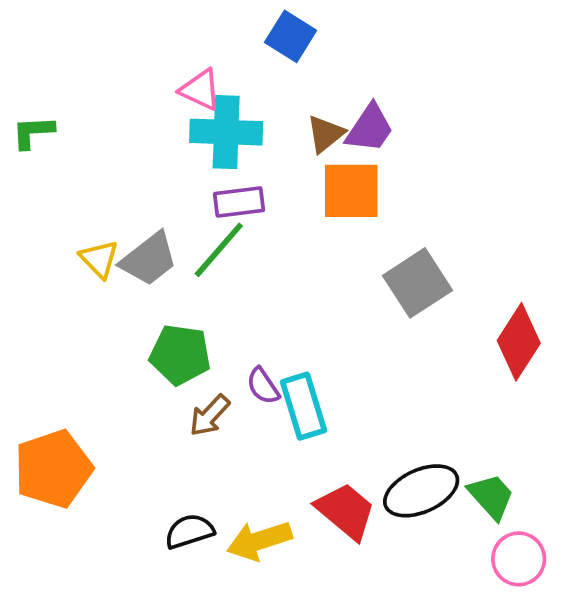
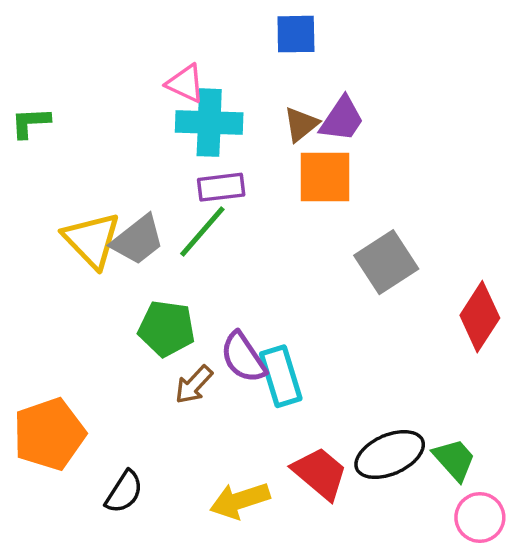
blue square: (291, 36) -> (296, 34), moved, turned -33
yellow triangle: (99, 259) -> (92, 240), size x1.6
purple semicircle: (263, 386) -> (243, 357), size x1.5
black semicircle: (189, 531) -> (124, 492), moved, turned 141

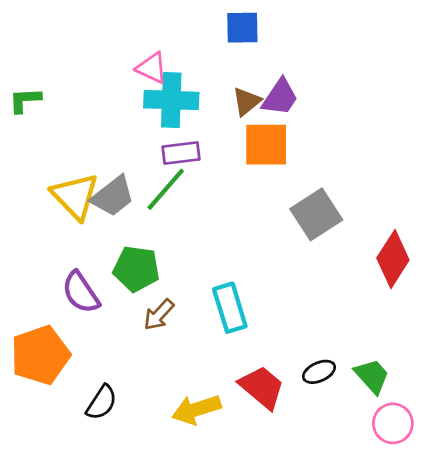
purple semicircle: (243, 357) -> (81, 292), moved
black ellipse: (390, 455) -> (319, 372), size x0.6

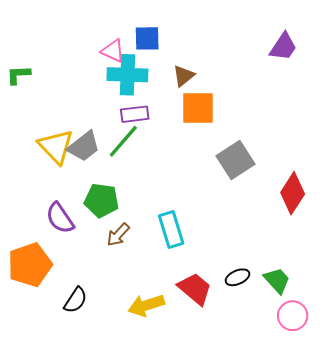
blue square: (242, 28) -> (147, 38), moved
purple trapezoid: (280, 97) -> (283, 47), moved

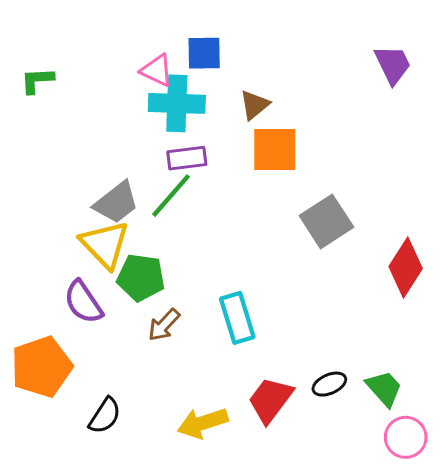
purple trapezoid: (283, 47) -> (393, 65), turned -60
green L-shape: (18, 75) -> (37, 80), moved
yellow triangle: (56, 146) -> (105, 244), moved
red trapezoid: (195, 289) -> (270, 400), turned -93

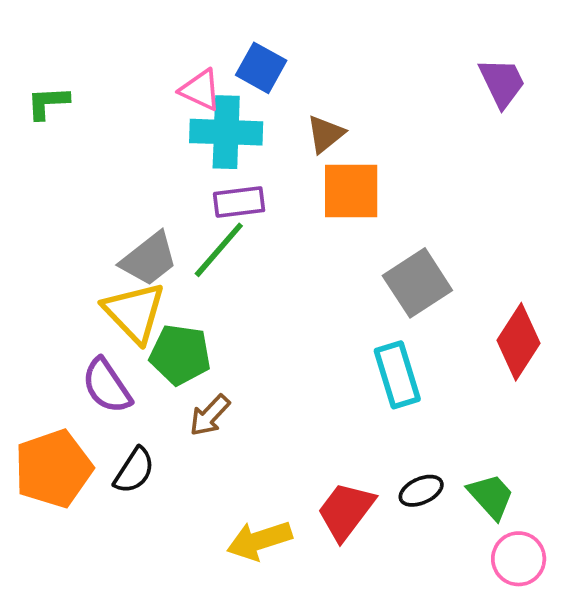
blue square: (204, 53) -> (261, 68), turned 30
cyan rectangle: (237, 318) -> (397, 375), moved
black semicircle: (105, 416) -> (134, 471), moved

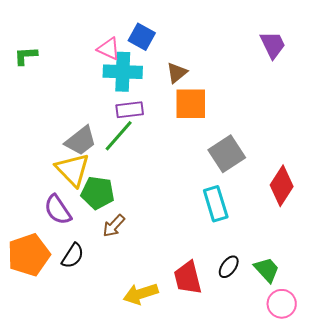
black ellipse: (421, 491) -> (229, 267), turned -30
red trapezoid: (346, 511) -> (188, 278), turned -51

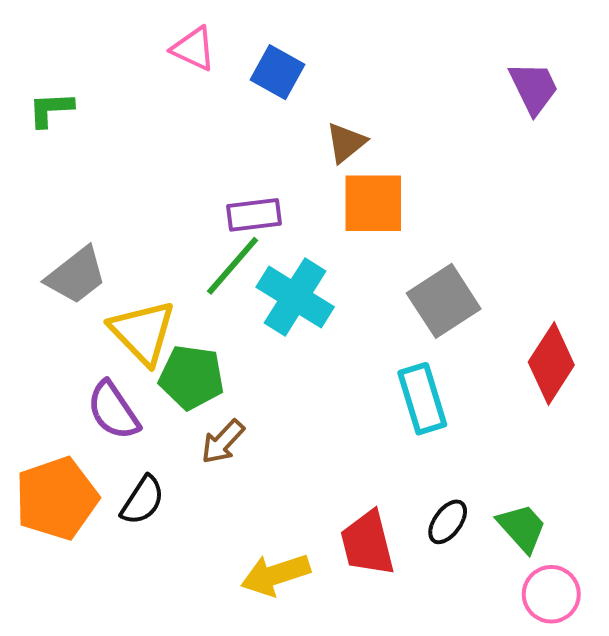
pink triangle: (109, 49) -> (193, 49), moved
cyan cross: (123, 72) -> (295, 297), moved, turned 30
gray trapezoid: (81, 141) -> (76, 276), moved

